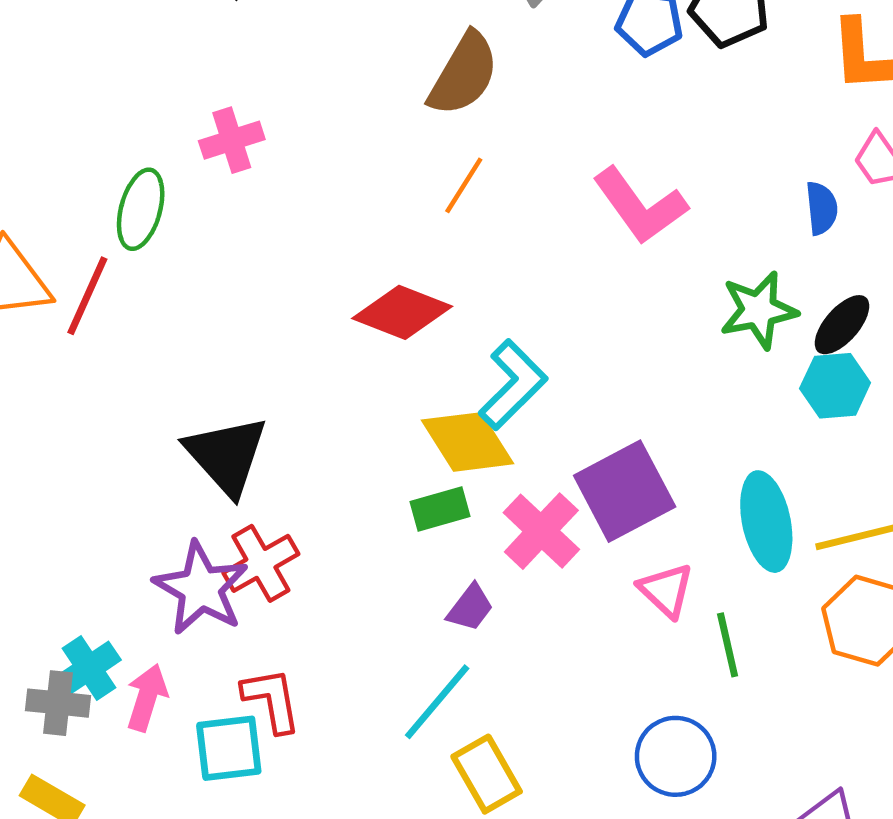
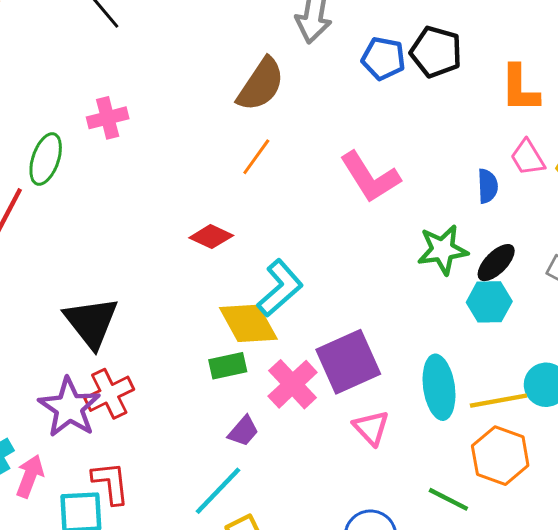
red diamond: (402, 312) -> (211, 237), size x0.7
green line: (728, 645) -> (448, 499), moved, turned -54

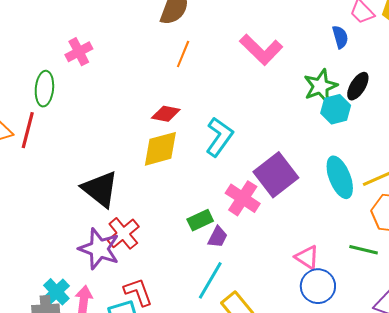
cyan hexagon: (489, 302) -> (336, 109), moved
yellow diamond: (248, 323) -> (160, 149), moved, turned -63
green rectangle: (228, 366) -> (200, 220), moved
pink triangle: (371, 428) -> (307, 257), moved

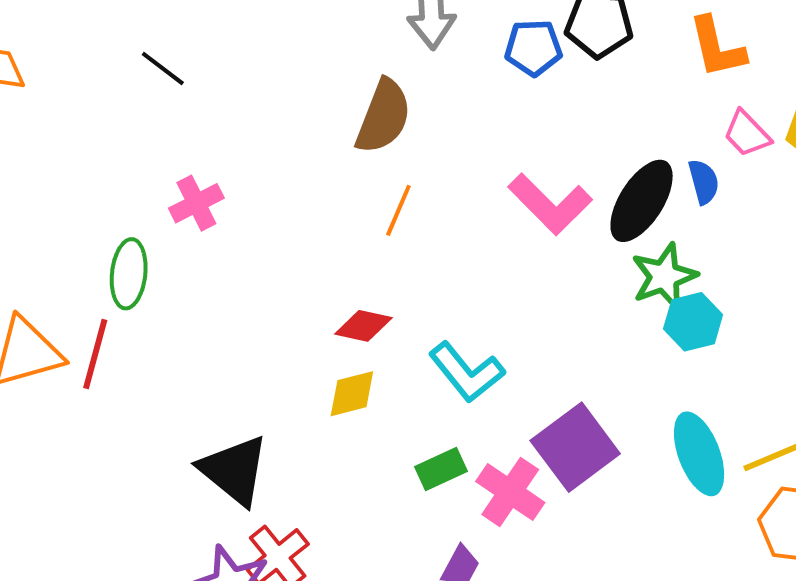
black ellipse: (358, 86) -> (642, 201), moved, size x1.5
cyan L-shape: (219, 137) -> (467, 372), turned 105
yellow diamond: (160, 149) -> (352, 394), size x0.7
green rectangle: (200, 220) -> (441, 469), moved

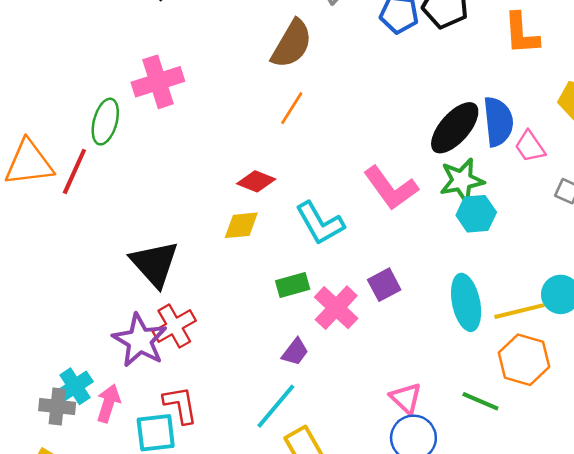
pink trapezoid: (747, 134) -> (530, 147), moved
blue semicircle: (704, 182) -> (498, 122), size x1.6
pink cross: (196, 203) -> (158, 82), size x1.4
pink L-shape: (550, 204) -> (391, 188), moved
purple square: (575, 447) -> (384, 285), size x0.6

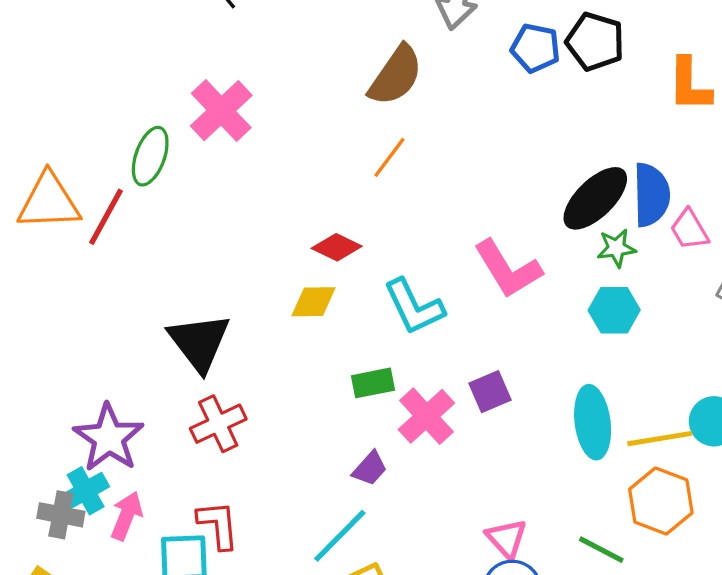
pink cross: (158, 82) -> (221, 111), turned -30
green star: (462, 180) -> (616, 248), moved, size x0.7
purple star: (140, 340) -> (109, 438), moved

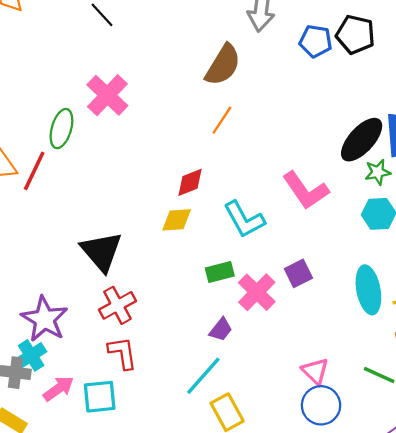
red diamond: (337, 247) -> (190, 182), turned -44
pink arrow: (126, 516) -> (58, 389), moved, turned 36
red L-shape: (218, 525) -> (122, 353), moved

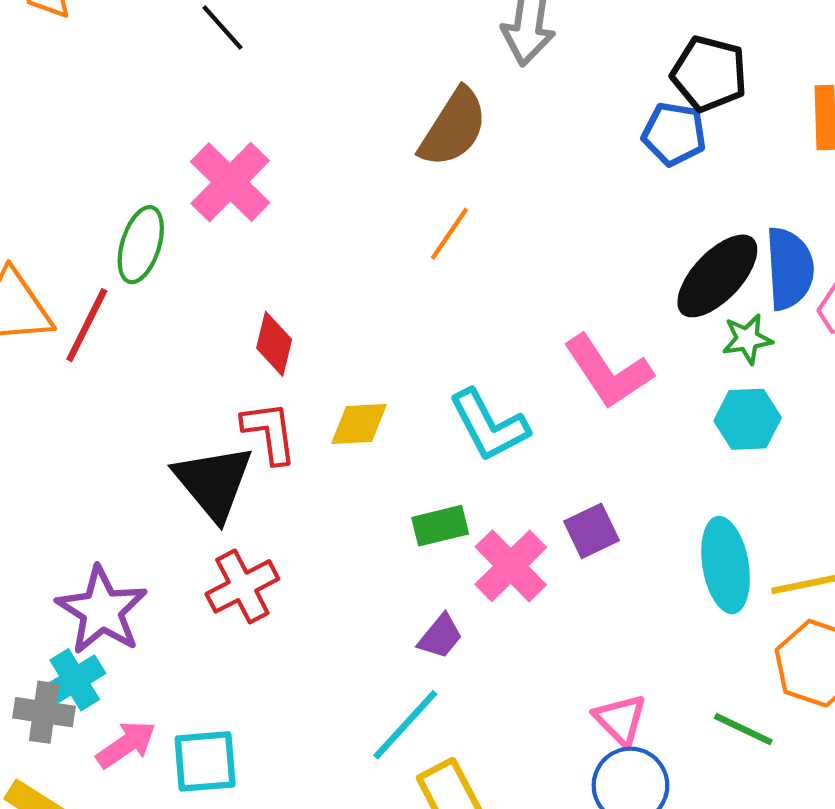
blue pentagon: (316, 41) -> (674, 134), moved
red diamond: (190, 182) -> (274, 344), moved, turned -56
red L-shape: (122, 353) -> (269, 432), moved

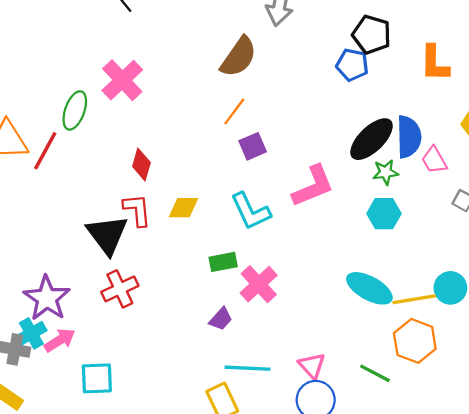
pink L-shape: (608, 372) -> (313, 186), turned -81
purple square: (592, 531) -> (253, 146), moved
cyan ellipse: (726, 565) -> (369, 288), turned -54
cyan line: (405, 725) -> (248, 368), moved, turned 48
pink arrow: (126, 744) -> (60, 340), moved

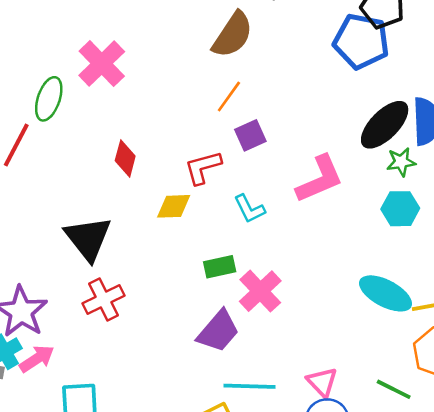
blue pentagon: (352, 65) -> (361, 41), size x1.5
red L-shape: (137, 210) -> (203, 167), moved, turned -99
cyan L-shape: (250, 211) -> (249, 209), size x0.7
purple trapezoid: (221, 319) -> (218, 331), size x1.6

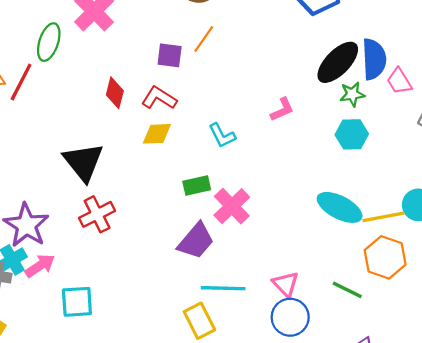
purple square: (250, 135) -> (170, 55), moved, turned 32
red L-shape: (203, 167) -> (159, 98), moved, turned 48
pink L-shape: (320, 179) -> (282, 109), size x0.6

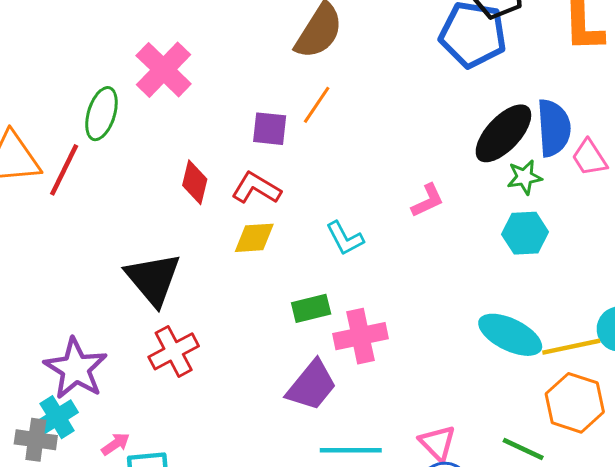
pink cross: (232, 206) -> (361, 336), turned 33
pink arrow: (40, 266) -> (116, 444), moved, size x0.7

